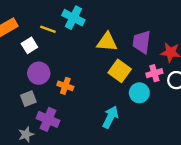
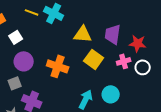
yellow line: (48, 29) -> (32, 12), moved
orange cross: (65, 86) -> (58, 66), moved, size x1.5
cyan circle: (139, 93) -> (111, 94), moved

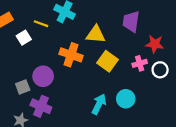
yellow line: (32, 12) -> (41, 24), moved
purple trapezoid: (113, 34) -> (131, 22), moved
purple circle: (24, 61) -> (43, 76), moved
orange cross: (58, 66) -> (71, 55), moved

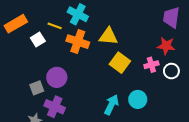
purple trapezoid: (131, 22) -> (171, 17), moved
orange cross: (71, 55) -> (78, 42), moved

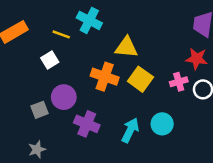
white square: (38, 39) -> (50, 60), moved
orange cross: (78, 42) -> (105, 77), moved
purple cross: (55, 107) -> (87, 124), moved

